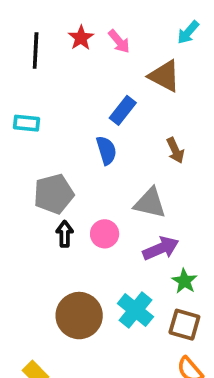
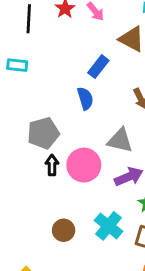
cyan rectangle: (26, 123) -> (17, 65), moved
pink circle: (105, 234) -> (84, 165), size x1.5
brown circle: (79, 316) -> (64, 230), size x0.6

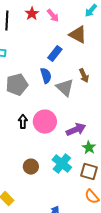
gray pentagon: (43, 133) -> (17, 85), moved
gray triangle: (120, 140) -> (65, 88), moved, turned 30

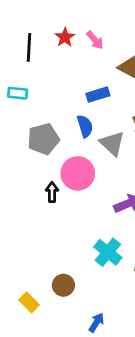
blue rectangle: (55, 54) -> (98, 95), turned 35
pink circle: (45, 122) -> (78, 173), moved
brown circle: (31, 167) -> (63, 285), moved

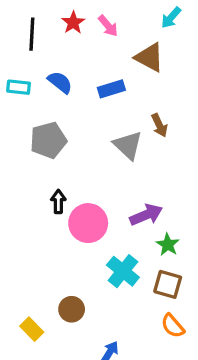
blue semicircle: (85, 126) -> (60, 82), moved, turned -35
pink circle: (78, 173) -> (88, 223), moved

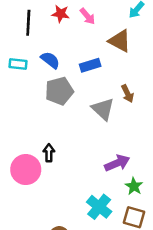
red star: (73, 23) -> (61, 14), turned -30
gray pentagon: (48, 140) -> (59, 91), moved
pink circle: (88, 223) -> (26, 170), moved

